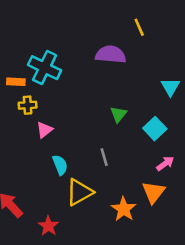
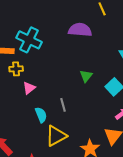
gray line: (104, 157) -> (63, 105), moved

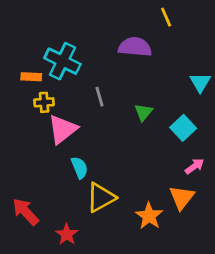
pink triangle: (29, 88) -> (62, 129), size x1.6
gray line: (63, 105) -> (99, 97), moved

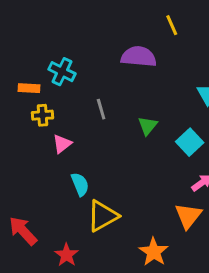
cyan cross: (62, 61) -> (62, 72), size x0.7
pink triangle: (62, 129) -> (62, 144), size x0.6
orange star: (149, 216) -> (154, 252), moved

